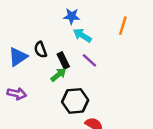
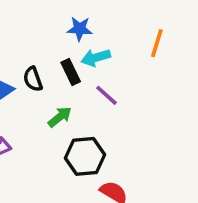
cyan arrow: (82, 35) -> (96, 58), turned -48
black rectangle: (63, 60) -> (71, 72), moved

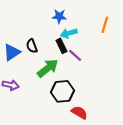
black rectangle: (71, 72) -> (61, 46), moved
green arrow: (60, 117) -> (48, 68), size x1.5

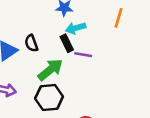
purple line: (75, 55) -> (83, 55), turned -32
black hexagon: (62, 91) -> (49, 98), moved

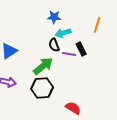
black semicircle: (31, 43) -> (54, 45), moved
black rectangle: (67, 43) -> (81, 49), moved

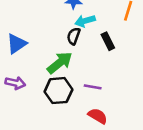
black semicircle: (54, 45) -> (74, 36), turned 40
purple line: (69, 54) -> (93, 87), moved

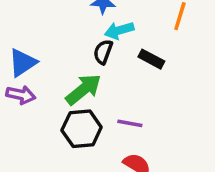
black rectangle: (108, 41) -> (151, 59), turned -36
purple arrow: (15, 83) -> (21, 95), moved

